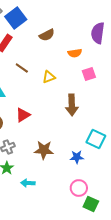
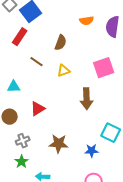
brown semicircle: (47, 35) -> (61, 43), moved, turned -42
orange semicircle: (75, 53) -> (87, 21), moved
pink square: (89, 74) -> (104, 68), size x1.5

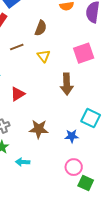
brown line: (37, 62) -> (17, 47), turned -56
yellow triangle: (64, 71) -> (44, 56), turned -48

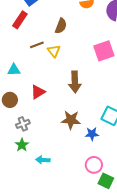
yellow triangle: (44, 56) -> (54, 51), moved
brown arrow: (67, 84) -> (75, 82), moved
brown star: (39, 129) -> (71, 120), moved

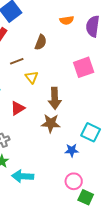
yellow triangle: (54, 51) -> (32, 77), moved
brown star: (71, 120) -> (51, 123), moved
cyan arrow: (43, 160) -> (23, 176), size x1.5

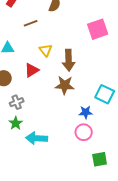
yellow triangle: (32, 77) -> (46, 50), moved
pink circle: (74, 181) -> (84, 132), moved
green square: (86, 197) -> (100, 159), turned -35

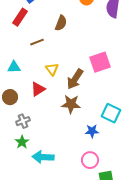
pink square: (98, 29) -> (100, 62), moved
brown arrow: (69, 60) -> (75, 79), turned 35
pink circle: (84, 132) -> (90, 160), moved

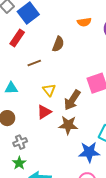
red triangle: (38, 89) -> (44, 112), moved
blue star: (92, 131) -> (89, 152), size x1.5

